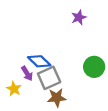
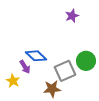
gray square: (49, 78) -> (65, 71), moved

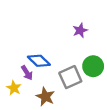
purple star: (72, 16) -> (80, 30), moved
brown star: (52, 89) -> (45, 97), moved, turned 30

